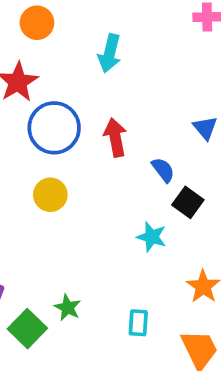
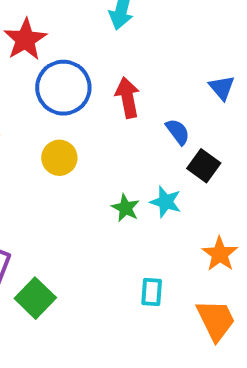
green star: (68, 308) -> (126, 208), moved

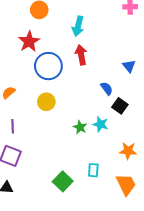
red arrow: (128, 98) -> (81, 55), moved
orange star: (220, 254) -> (128, 151), turned -30
green square: (35, 298) -> (63, 181), moved

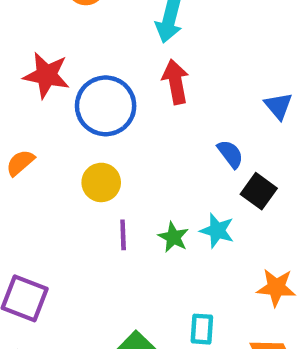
red star: (29, 42) -> (46, 75), moved, turned -30
purple line: (13, 126) -> (123, 235), moved

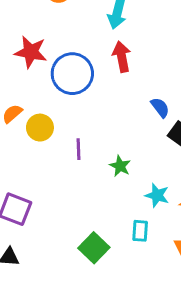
yellow circle: (101, 182) -> (40, 128), moved
cyan star: (217, 231) -> (157, 195), moved
purple line: (123, 235) -> (78, 149), moved

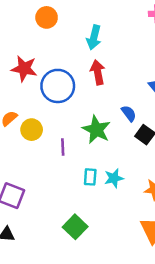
green star: (120, 166) -> (96, 130), moved, size x1.6
cyan star: (157, 195) -> (114, 178), moved, turned -30
cyan rectangle: (140, 231) -> (90, 177), moved

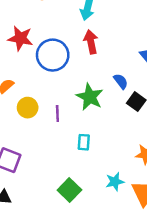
yellow circle: (32, 130) -> (28, 108), moved
cyan star: (114, 178) -> (115, 182), moved

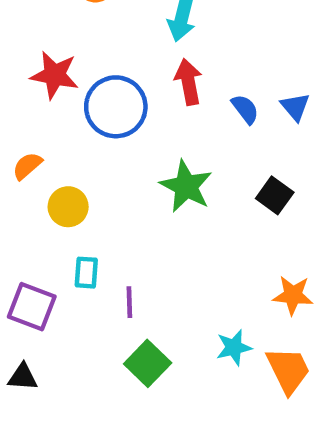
blue semicircle: (121, 81) -> (245, 109), moved
purple line: (57, 114) -> (129, 302), moved
cyan rectangle: (84, 142) -> (86, 273), moved

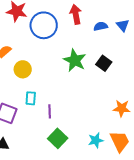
blue semicircle: (245, 109) -> (101, 26), turned -64
black square: (275, 195) -> (104, 63), moved
cyan star: (234, 347) -> (96, 140), moved

